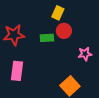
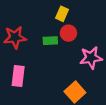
pink star: (85, 54) -> (91, 58), size x1.5

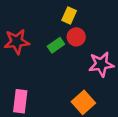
green rectangle: (50, 41) -> (56, 45), turned -32
pink rectangle: (18, 76) -> (20, 101), moved

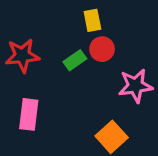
yellow rectangle: (69, 15) -> (92, 20), turned -35
pink rectangle: (20, 101) -> (29, 114), moved

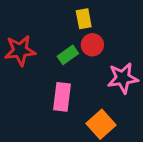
pink rectangle: (29, 114) -> (62, 97), moved

